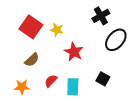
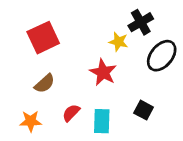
red square: (31, 27) -> (43, 38), turned 30
yellow star: (57, 30) -> (118, 42), moved

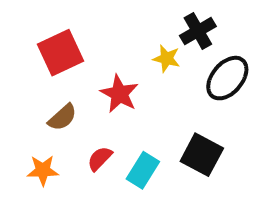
red star: (103, 72) -> (119, 94), moved
black square: (144, 110) -> (202, 155), size x1.5
cyan rectangle: (102, 121) -> (143, 170), turned 30

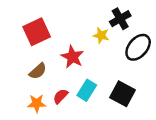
orange star: (43, 170) -> (37, 103), moved
cyan rectangle: (143, 170) -> (87, 90), moved

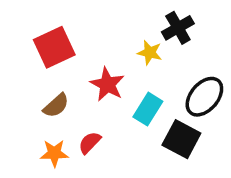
black ellipse: (138, 47) -> (204, 97), moved
cyan rectangle: (87, 90) -> (148, 109), moved

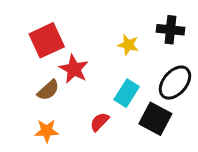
black cross: (178, 28) -> (170, 30), moved, turned 36
red star: (107, 84) -> (74, 69), moved
red semicircle: (90, 143) -> (100, 122), moved

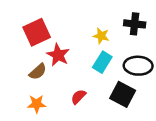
black ellipse: (175, 83) -> (138, 66), turned 52
cyan rectangle: (127, 93) -> (102, 62), moved

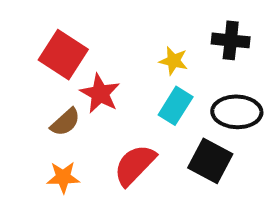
red square: (37, 32) -> (63, 55), turned -32
red semicircle: (78, 97) -> (135, 165), size x1.6

